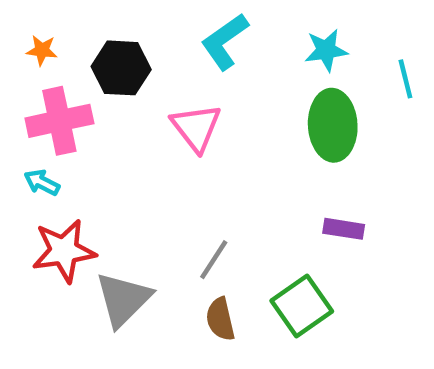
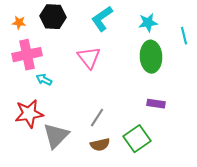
black hexagon: (121, 68) -> (53, 17), moved
cyan arrow: (42, 182) -> (44, 80), moved
brown semicircle: (220, 319) -> (100, 145), turned -90

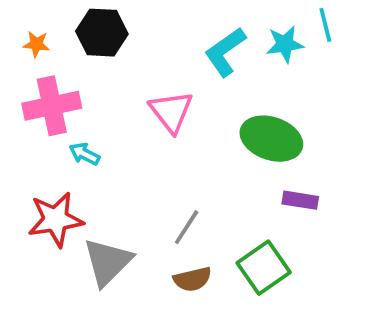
cyan L-shape: (102, 19) -> (225, 52), moved
cyan line: (184, 36) -> (325, 25), moved
green ellipse: (151, 57) -> (271, 139), moved, turned -68

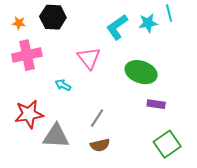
cyan arrow: (85, 154) -> (63, 85), moved
gray triangle: (108, 262) -> (56, 136), turned 48
green square: (264, 268) -> (167, 144), moved

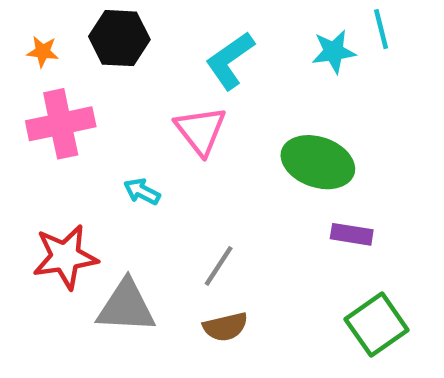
cyan L-shape: (117, 27) -> (230, 61), moved

